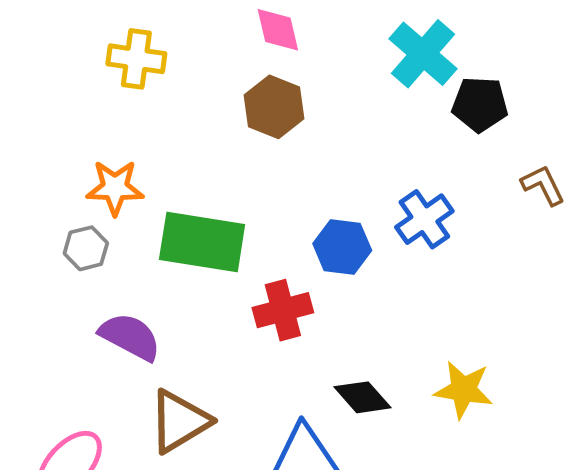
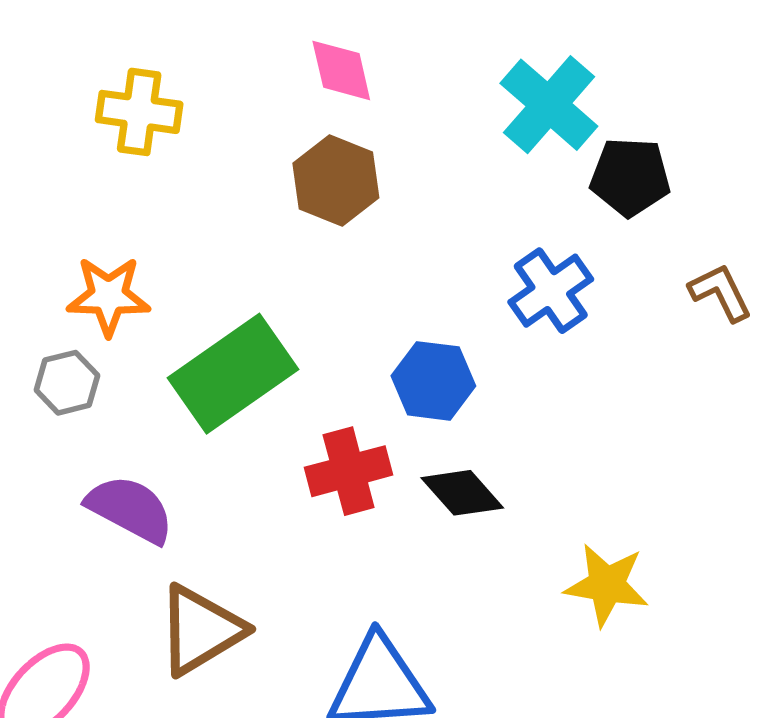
blue cross: (424, 219) -> (551, 291), moved
green rectangle: (202, 242) -> (233, 374), turned -44
black diamond: (362, 397) -> (462, 493), moved

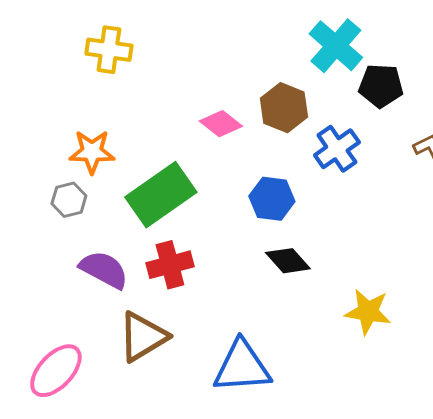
pink diamond: (341, 70) -> (221, 124), moved, turned -39
brown hexagon: (336, 181) -> (284, 108), moved
red cross: (349, 471) -> (170, 265), moved

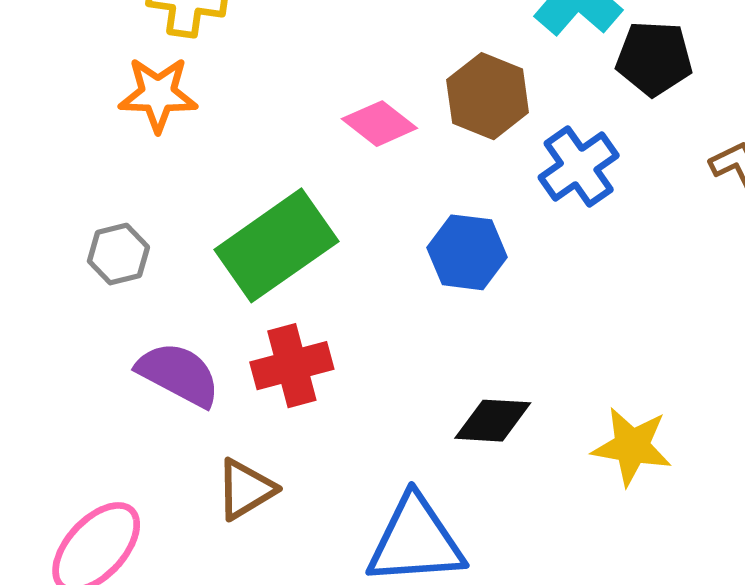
orange star: (92, 152) -> (158, 94), moved
black diamond: (288, 261) -> (493, 421), moved, turned -45
brown triangle: (143, 337) -> (246, 489), size x0.7

